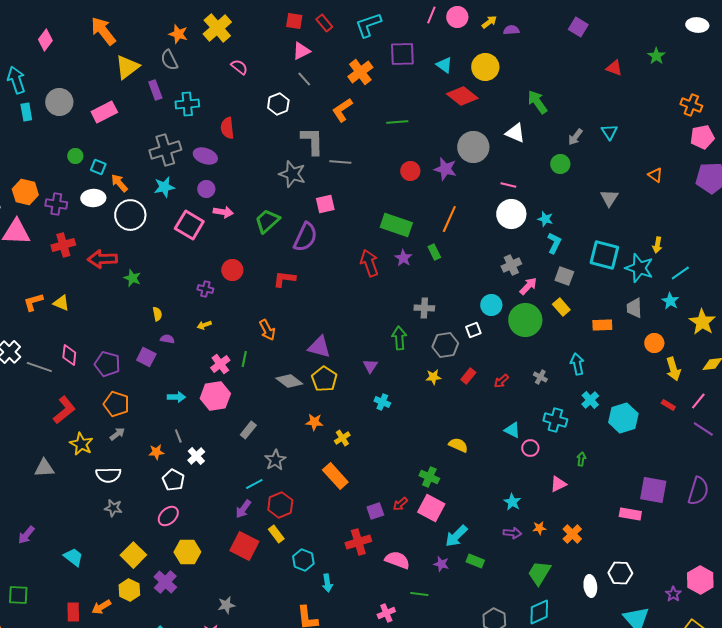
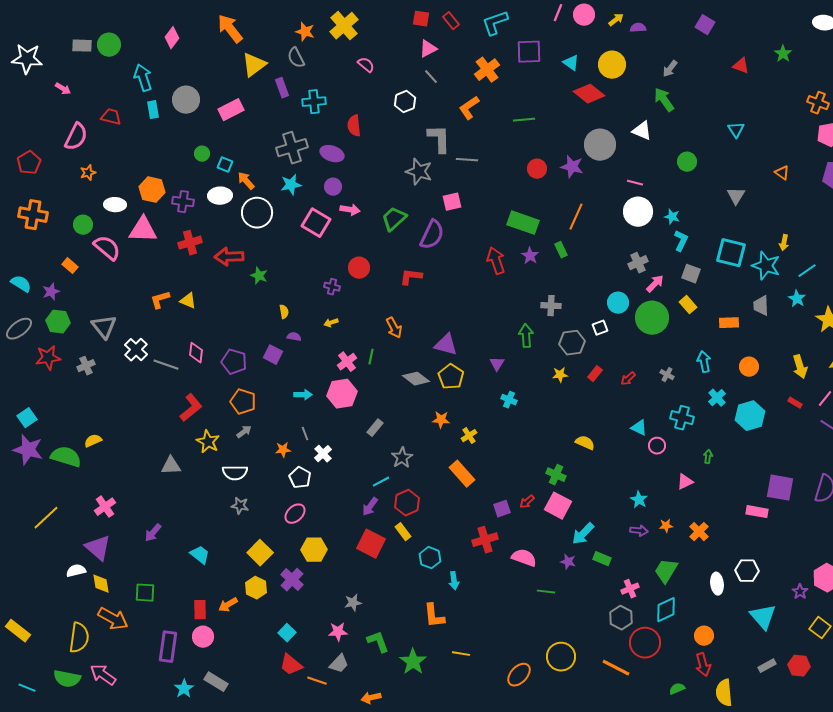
gray arrow: (575, 137) -> (670, 69), moved
orange circle: (654, 343) -> (749, 367), moved
pink cross: (386, 613) -> (630, 589), moved

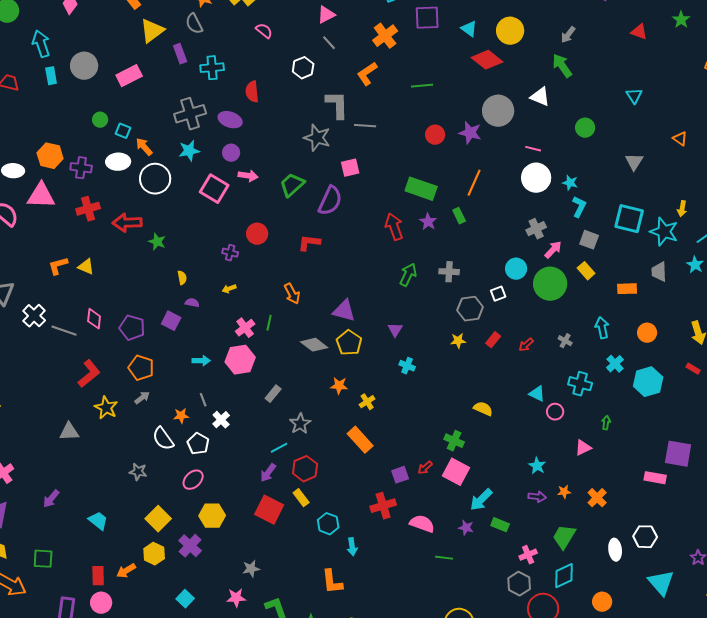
green arrow: (526, 336) -> (408, 275), moved, turned 30
white semicircle: (235, 473) -> (163, 439), moved, turned 55

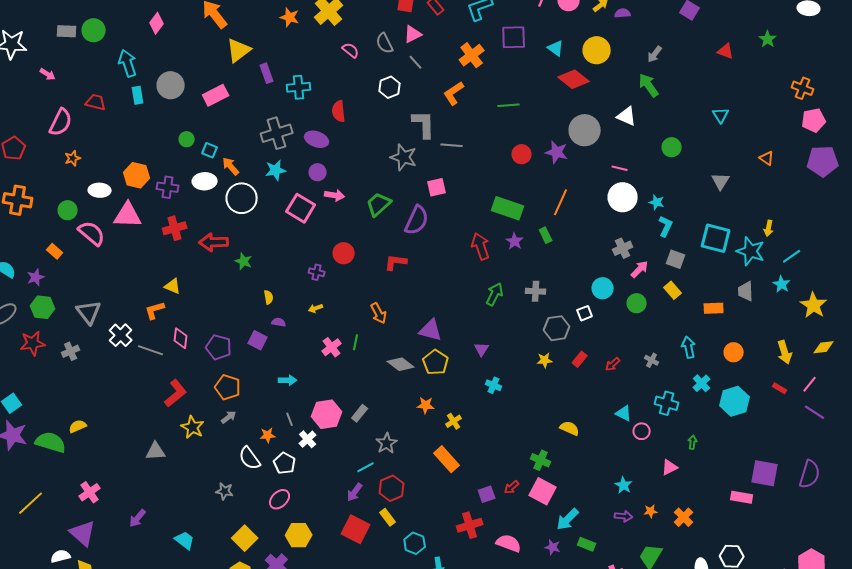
gray semicircle: (194, 24) -> (385, 43), moved
orange L-shape: (58, 266) -> (155, 310), moved
green circle: (550, 284) -> (637, 303), size x0.6
pink hexagon: (240, 360) -> (327, 414), moved

